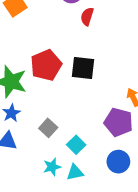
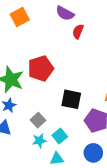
black square: (83, 68) -> (71, 99), moved
cyan star: (52, 167) -> (39, 141), moved

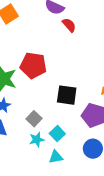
red semicircle: (78, 31) -> (69, 25), turned 120
red pentagon: (41, 68) -> (33, 65), turned 30

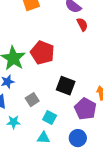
cyan square: (57, 134) -> (50, 117), turned -32
cyan star: (37, 140) -> (13, 122), moved

